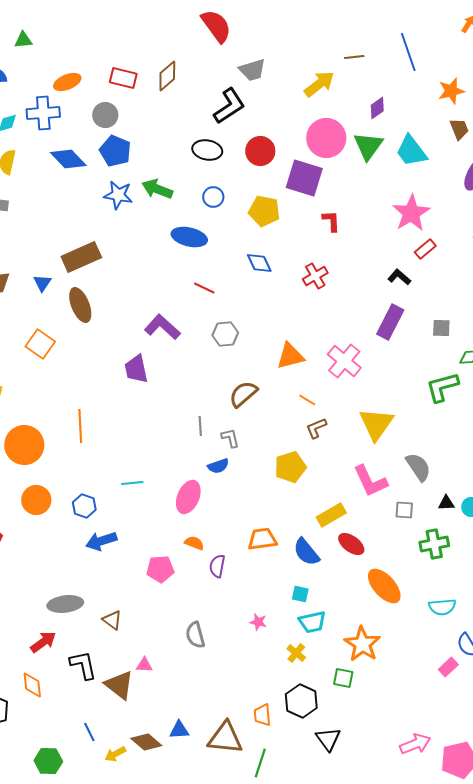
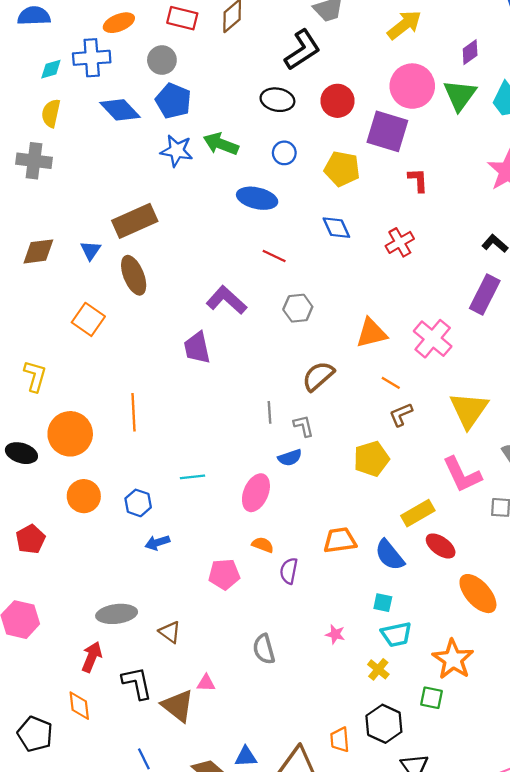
blue arrow: (101, 541) -> (157, 543), size x0.7
red arrow: (43, 642) -> (92, 657), turned -32

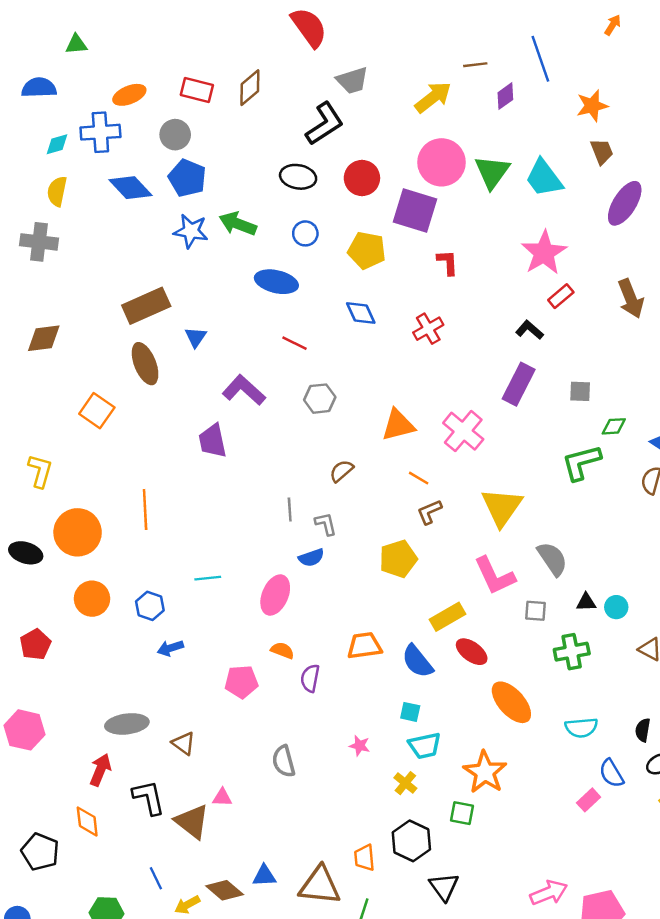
purple diamond: (470, 52) -> (505, 96), moved
blue triangle: (91, 250) -> (196, 337), moved
brown semicircle: (318, 376) -> (341, 471), size x0.7

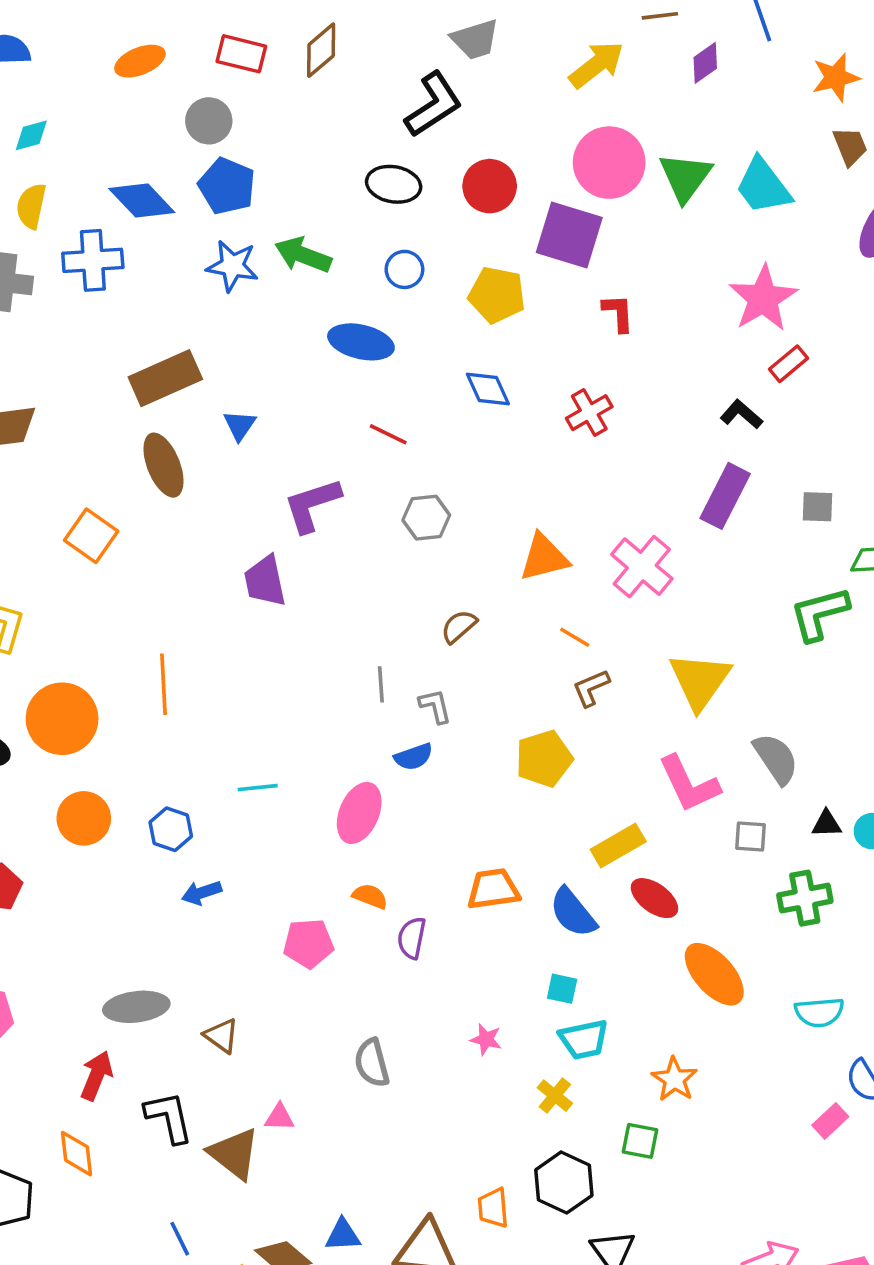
blue cross: (100, 132) -> (93, 260), moved
purple L-shape: (244, 390) -> (312, 505), turned -60
orange star: (485, 772) -> (674, 1079), size x0.7

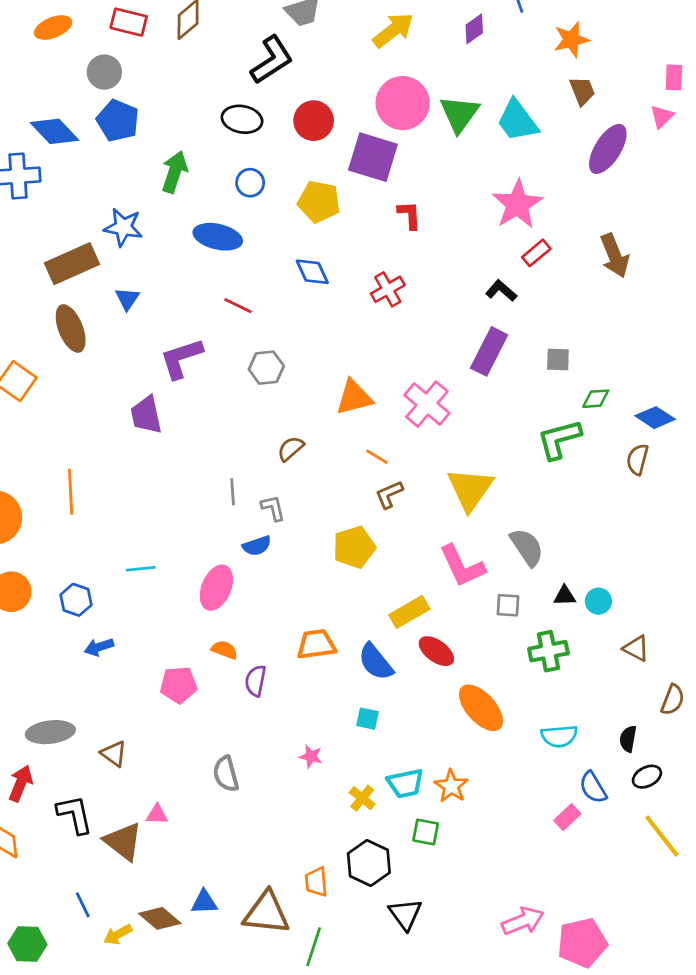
green arrow: (303, 255) -> (175, 172), turned 87
blue star: (232, 266) -> (123, 227), moved
cyan trapezoid: (584, 1039) -> (405, 783), moved

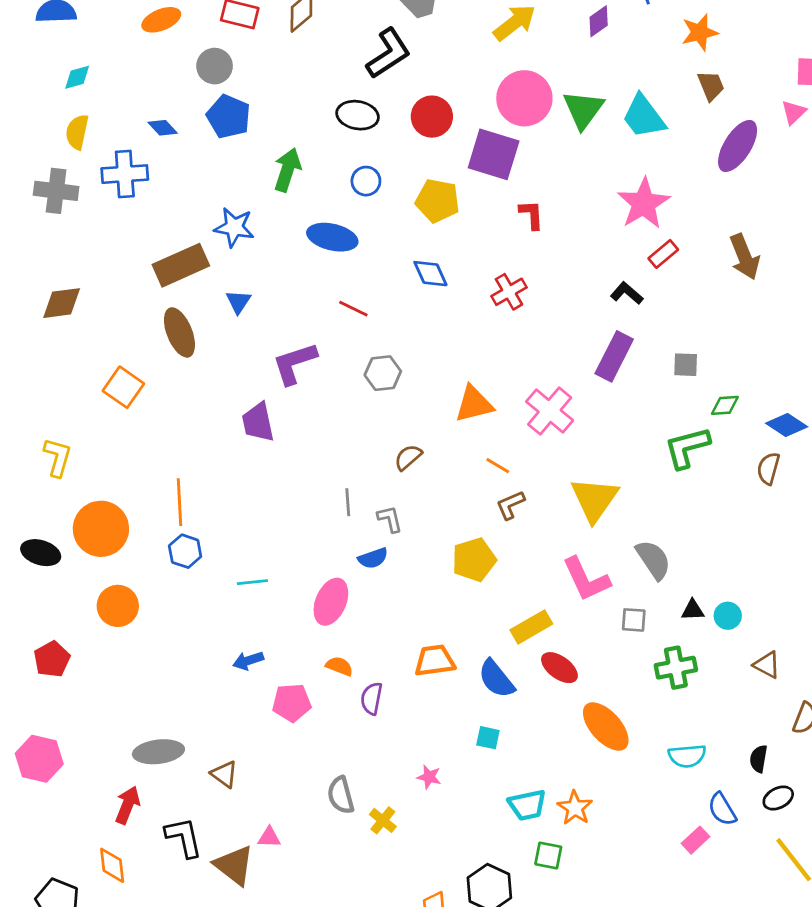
blue diamond: (54, 131) -> (163, 128), size x0.6
blue hexagon: (76, 600) -> (185, 551), moved
blue arrow: (99, 647) -> (248, 661), moved
yellow cross: (362, 798) -> (383, 820), moved

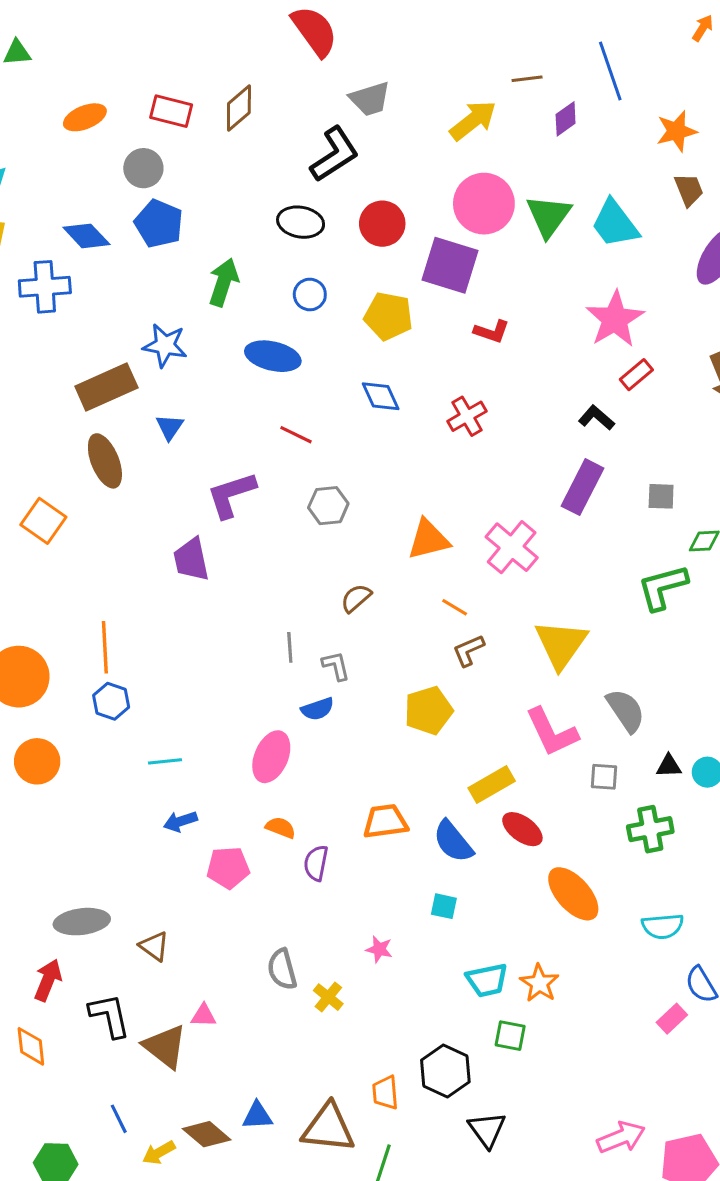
blue diamond: (163, 128) -> (86, 236), size x1.4
red L-shape: (531, 215) -> (492, 331), turned 112
cyan line: (252, 582) -> (165, 761), moved

